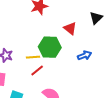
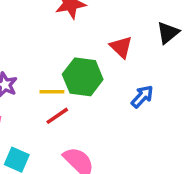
blue arrow: (84, 55) -> (142, 97), turned -32

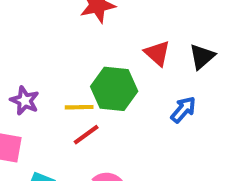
black triangle: (168, 33) -> (202, 57), moved

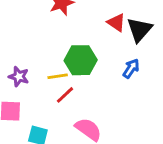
red triangle: (157, 53) -> (116, 23), moved
black triangle: (202, 57) -> (139, 30), size x1.4

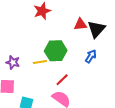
red triangle: (116, 23) -> (80, 24), turned -40
red line: (65, 95) -> (62, 80), moved

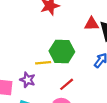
purple star: (13, 62) -> (28, 80), moved

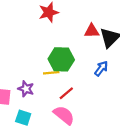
yellow line: (43, 63) -> (51, 73), moved

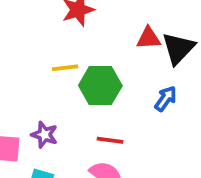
yellow line: (51, 73) -> (65, 68), moved
red line: (66, 93) -> (110, 140), turned 49

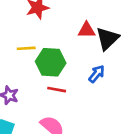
red line: (110, 140) -> (57, 90), moved

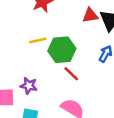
red line: (57, 90) -> (71, 74), turned 42

